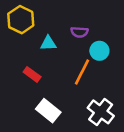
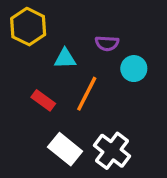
orange line: (82, 72) -> (87, 94), moved
white cross: (101, 112) -> (112, 151), moved

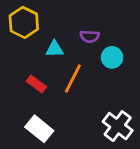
white rectangle: (65, 149) -> (39, 129), moved
white cross: (112, 151) -> (118, 126), moved

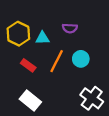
yellow hexagon: (24, 22) -> (18, 34), moved
cyan circle: (112, 57) -> (81, 59), moved

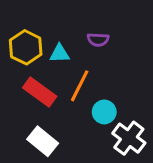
cyan circle: (81, 59) -> (104, 112), moved
red rectangle: (28, 65) -> (40, 92), size x1.5

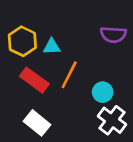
purple semicircle: (98, 40) -> (113, 35), moved, size x1.4
cyan circle: (104, 112) -> (103, 92), moved

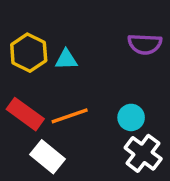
orange line: (69, 75) -> (70, 116), moved, turned 44
red rectangle: (34, 80) -> (25, 114), moved

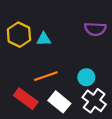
red rectangle: (25, 114) -> (26, 99), moved
white rectangle: (47, 157) -> (59, 102), moved

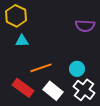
yellow hexagon: (19, 35) -> (16, 16), moved
cyan triangle: (44, 39) -> (22, 41), moved

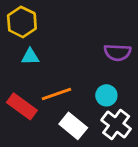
purple semicircle: (85, 26) -> (117, 52), moved
red rectangle: (23, 88) -> (22, 106), moved

